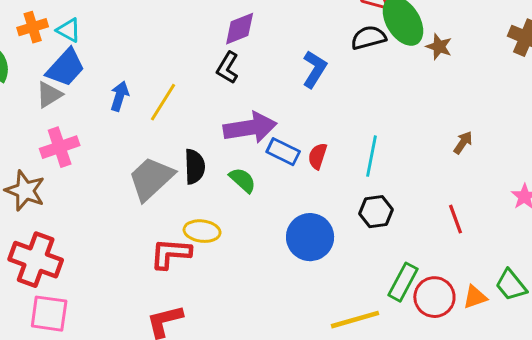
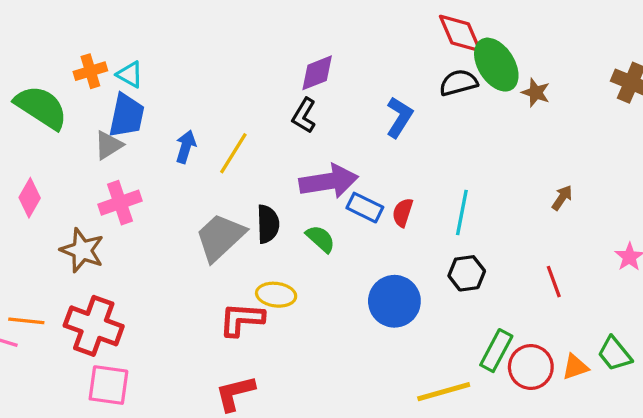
blue trapezoid: (66, 68) -> (127, 116), turned -30

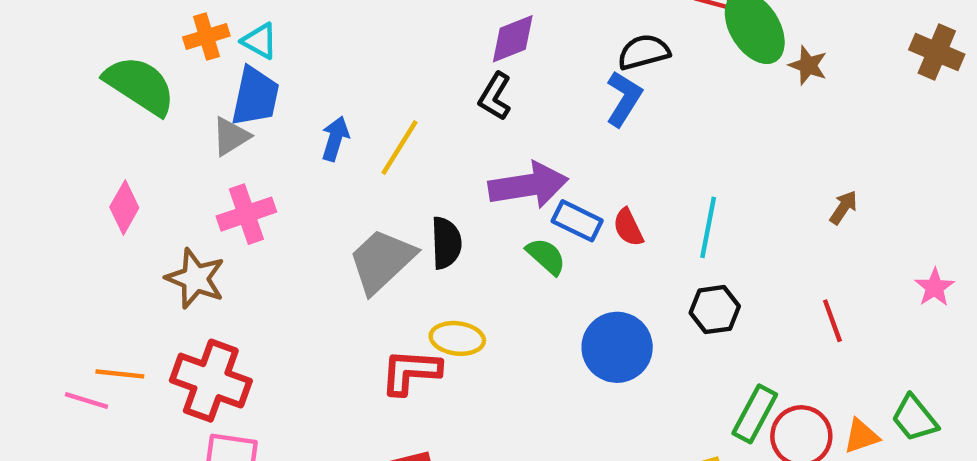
black semicircle: (459, 83) -> (644, 52), moved
red semicircle: (403, 213) -> (628, 227), turned -44
green semicircle: (320, 239) -> (546, 256), moved

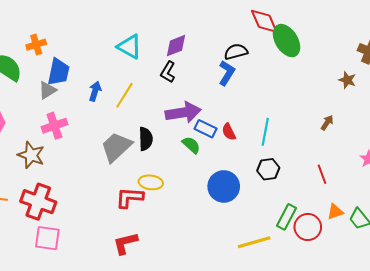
cyan triangle: (260, 41) -> (129, 47), moved, size x1.5
brown star: (808, 65) -> (347, 80), moved
orange triangle: (861, 436) -> (335, 212), moved

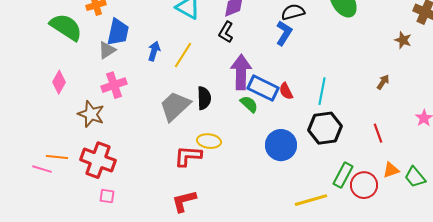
purple arrow: (183, 112) -> (241, 72), turned -80
blue rectangle: (205, 129) -> (263, 88), size x1.4
black hexagon: (268, 169) -> (325, 128), size x1.5
pink square: (47, 238) -> (107, 196), size x0.6

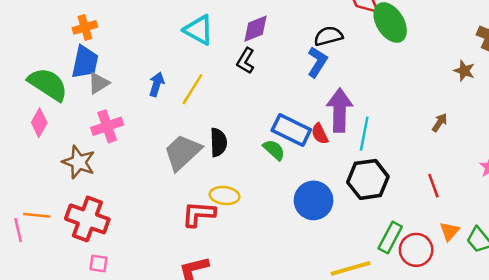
green semicircle: (66, 27) -> (48, 84), moved
blue trapezoid: (118, 32) -> (85, 62), moved
purple arrow: (241, 72) -> (339, 110), moved
pink line: (42, 169) -> (18, 230), turned 60
orange triangle: (391, 170) -> (449, 231), turned -30

